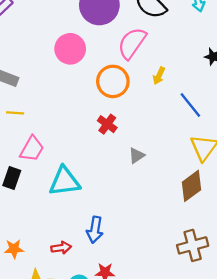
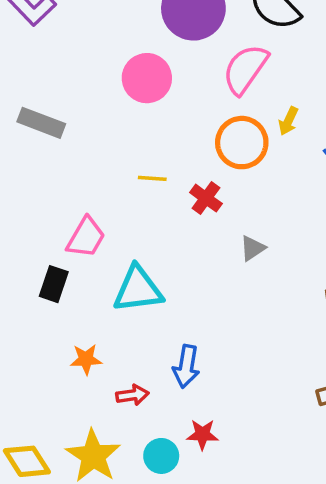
orange circle: (113, 81) -> (242, 143), moved
yellow line: (15, 113) -> (152, 178), moved
orange star: (14, 249) -> (86, 359), moved

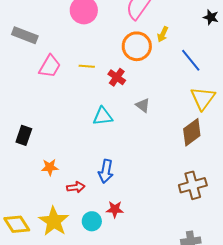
pink trapezoid: (86, 237) -> (50, 66), moved
gray triangle: (253, 248) -> (143, 105), turned -49
black rectangle: (54, 284) -> (24, 135), moved
cyan triangle: (138, 289) -> (103, 116), moved, size x0.7

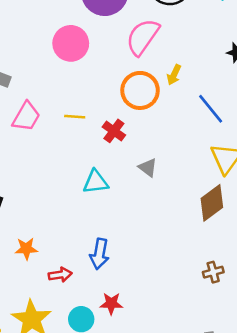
brown cross: (193, 185) -> (213, 272), size x0.6

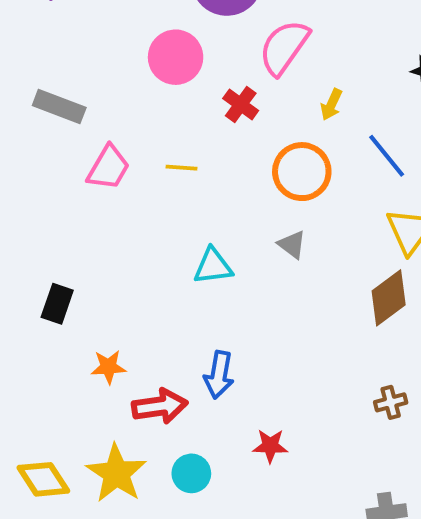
orange circle: (140, 90) -> (302, 172), moved
red cross: (114, 131) -> (241, 105), moved
red arrow: (60, 275) -> (160, 406), size x1.5
red star: (111, 303) -> (270, 446), moved

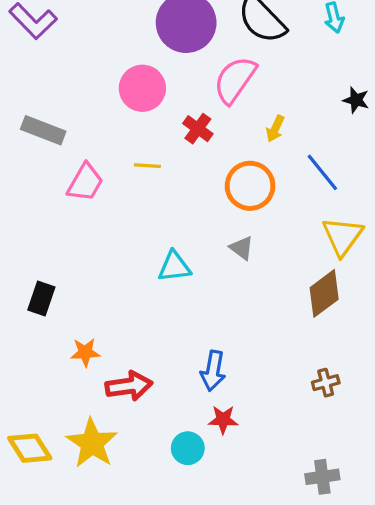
yellow line: (181, 168) -> (147, 166), moved
blue arrow: (219, 375) -> (213, 371), moved
cyan circle: (191, 473) -> (188, 448), moved

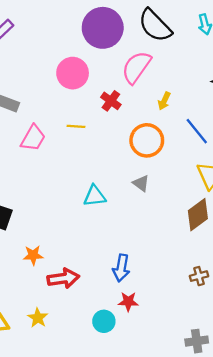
yellow star: (92, 443) -> (38, 318), size x0.6

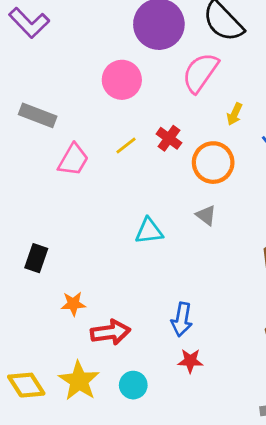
red cross: (111, 101) -> (169, 138), moved
yellow line: (76, 126) -> (126, 145), turned -42
yellow star: (38, 318) -> (79, 381), size x1.6
cyan circle: (104, 321) -> (133, 385), moved

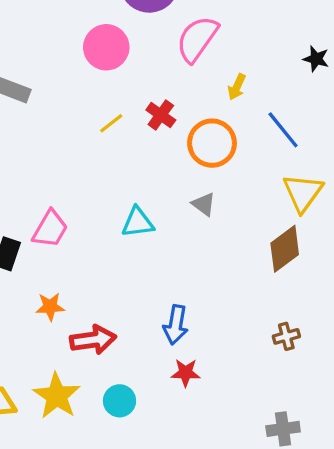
pink trapezoid: (73, 160) -> (50, 229), moved

